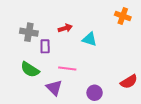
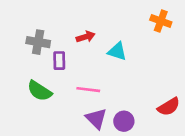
purple triangle: (54, 88) -> (96, 119), moved

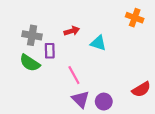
pink line: (88, 90) -> (74, 75), turned 54
green semicircle: (39, 91) -> (30, 63), moved

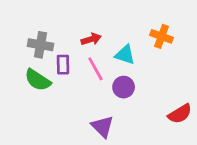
orange cross: (135, 18) -> (162, 36), moved
pink line: (74, 75) -> (95, 69), moved
purple circle: (104, 102) -> (124, 87), moved

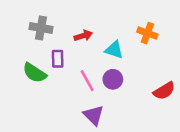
gray cross: (40, 45) -> (41, 28), moved
pink line: (95, 69) -> (87, 81), moved
red semicircle: (180, 114) -> (164, 91), moved

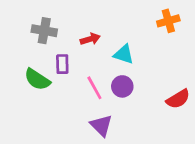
orange cross: (147, 33) -> (168, 21), moved, turned -36

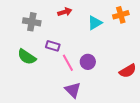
red arrow: (90, 39) -> (65, 12), moved
cyan triangle: (124, 54) -> (95, 23), moved, turned -49
purple rectangle: (62, 64) -> (53, 46), moved, turned -72

